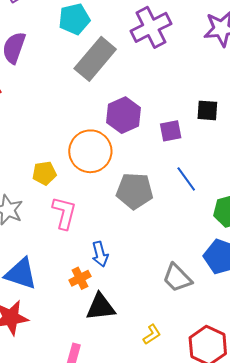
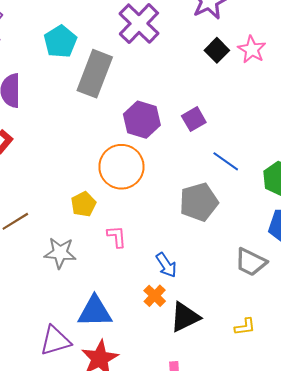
black square: (207, 110) -> (217, 50), moved, turned -30
gray pentagon: (135, 191) -> (199, 202), moved
pink L-shape: (64, 213) -> (117, 237), size x0.7
yellow L-shape: (152, 334) -> (245, 327), turned 45

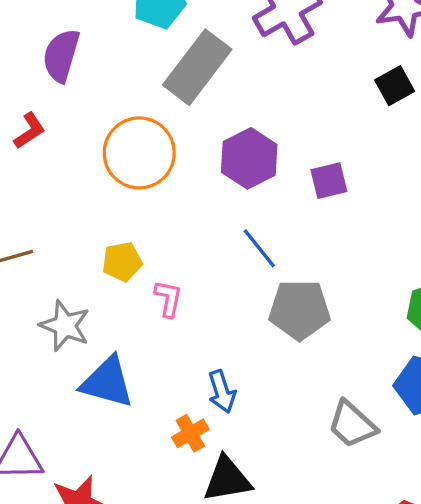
blue line: (226, 161) -> (259, 248), moved
orange circle: (121, 167) -> (139, 153), moved
pink L-shape: (117, 237) -> (168, 299), moved
blue triangle: (95, 312) -> (107, 382), moved

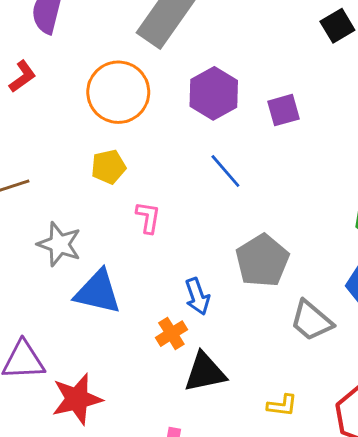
yellow pentagon: (122, 262) -> (108, 167), moved
gray pentagon: (300, 310) -> (262, 261), moved, turned -30

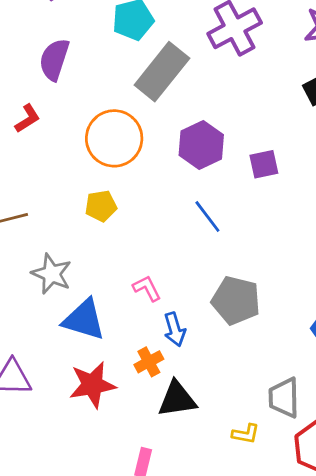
pink L-shape: (148, 217) -> (147, 288), moved, turned -40
gray pentagon: (262, 261) -> (236, 300), turned -30
gray trapezoid: (311, 321) -> (284, 398), moved, turned 45
red star: (77, 399) -> (92, 385), moved

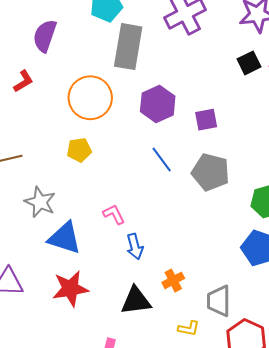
gray rectangle: (162, 72) -> (128, 47), turned -30
gray pentagon: (236, 300) -> (211, 172), moved
orange cross: (149, 362) -> (173, 280), moved

